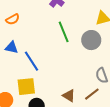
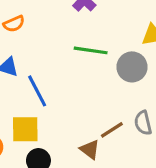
green line: (64, 32) -> (91, 50), turned -65
brown line: (92, 94) -> (112, 130), moved

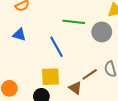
blue line: (37, 91) -> (56, 47), moved
yellow square: (25, 129) -> (51, 77), moved

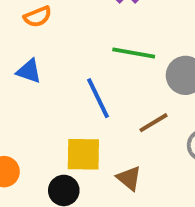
brown line: (90, 74) -> (154, 123), moved

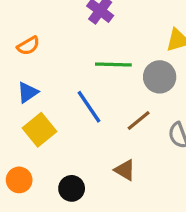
blue triangle: (29, 71) -> (28, 92), turned -45
yellow square: (83, 154) -> (39, 130), moved, turned -32

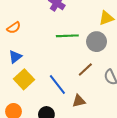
blue line: (89, 107) -> (57, 85), moved
brown triangle: (125, 170) -> (79, 101), turned -40

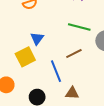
blue triangle: (15, 57) -> (37, 38), moved, turned -32
brown line: (85, 70) -> (74, 54), moved

